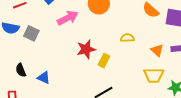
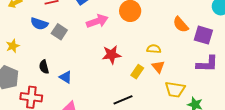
orange triangle: (157, 50) -> (158, 67), moved
yellow rectangle: (104, 61) -> (137, 72), moved

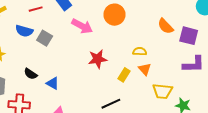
pink arrow: (97, 21) -> (82, 26), turned 50
black semicircle: (44, 67) -> (31, 74), turned -40

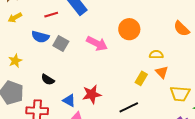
orange circle: (115, 15) -> (129, 29), moved
pink arrow: (82, 26) -> (97, 44), moved
red star: (98, 59) -> (92, 94), moved
blue triangle: (53, 83) -> (69, 100), moved

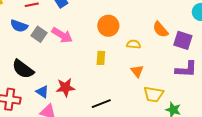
pink arrow: (97, 44) -> (62, 35), moved
yellow semicircle: (156, 55) -> (134, 44), moved
yellow rectangle: (141, 78) -> (101, 58), moved, turned -32
black semicircle: (48, 80) -> (23, 69), size x1.6

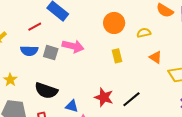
red star: (65, 87) -> (104, 97), moved, turned -30

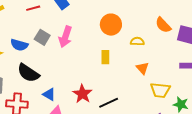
pink arrow: (73, 46) -> (65, 37), turned 80
blue semicircle: (29, 51) -> (19, 45), moved

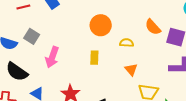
pink arrow: (65, 37) -> (52, 57), moved

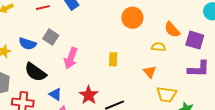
orange circle: (101, 25) -> (132, 18), moved
yellow semicircle: (127, 43) -> (158, 47), moved

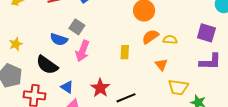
orange semicircle: (172, 30) -> (150, 37), moved, turned 96
gray square: (51, 37) -> (77, 27), moved
blue semicircle: (27, 44) -> (59, 39), moved

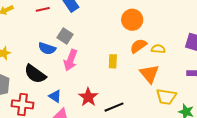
orange triangle: (161, 65) -> (149, 74), size x1.5

